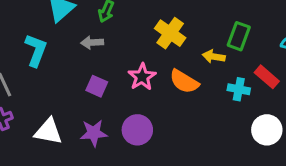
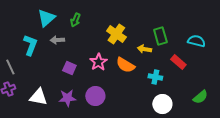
green rectangle: (239, 36) -> (160, 36), turned -36
gray arrow: (92, 42) -> (57, 40), moved
cyan cross: (239, 89) -> (155, 77), moved
white circle: (267, 130) -> (162, 104), moved

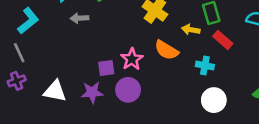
cyan L-shape: (30, 45) -> (28, 21), moved, turned 30
pink star: (98, 62) -> (132, 59), moved
red rectangle: (178, 62) -> (223, 40), moved
purple square: (69, 68) -> (106, 68), moved, turned -32

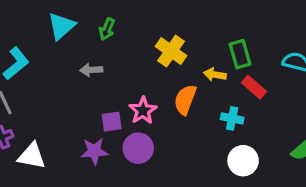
gray arrow: (79, 18) -> (91, 70), moved
orange semicircle: (166, 50) -> (185, 100), turned 80
white triangle: (55, 91) -> (32, 156), moved

